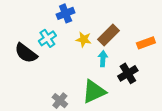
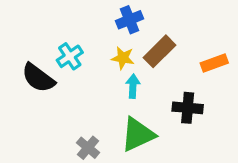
blue cross: (66, 13) -> (130, 20), moved
cyan arrow: (103, 59) -> (133, 86), moved
black cross: (128, 73) -> (188, 108), turned 36

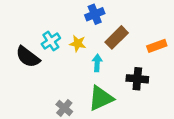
yellow star: (123, 58) -> (78, 43), moved

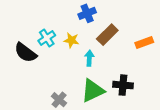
black cross: (137, 79) -> (123, 85), moved

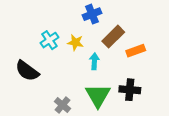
orange rectangle: (144, 42) -> (136, 51), moved
black semicircle: (25, 53) -> (27, 71), moved
green triangle: (93, 91) -> (98, 96), turned -35

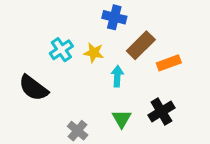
blue cross: (92, 14) -> (114, 17), turned 36
black cross: (130, 90) -> (161, 112), turned -36
green triangle: (98, 96) -> (122, 119), size x0.6

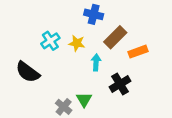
black cross: (161, 112) -> (120, 84), moved
green triangle: (122, 119) -> (84, 100), moved

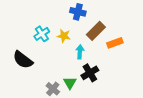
black cross: (120, 84) -> (90, 73), moved

